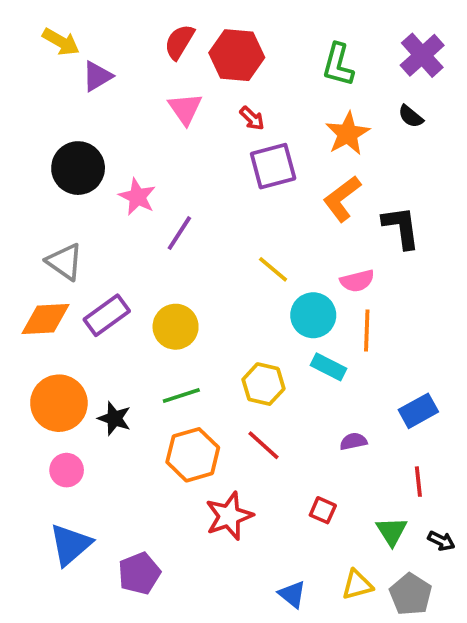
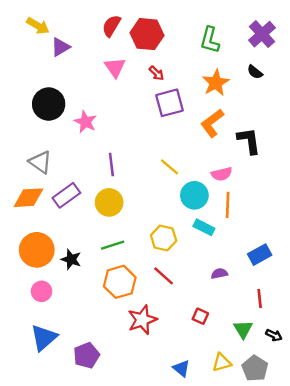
purple line: (179, 233) -> (111, 164), moved, turned -40

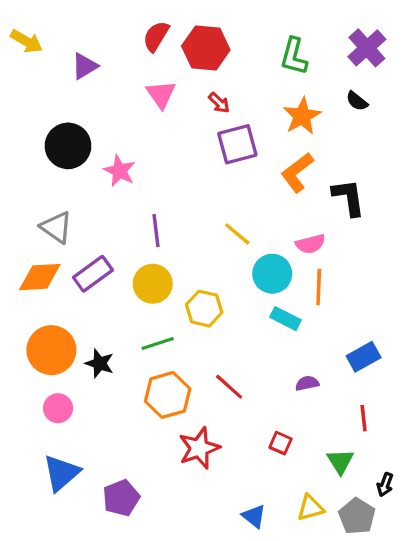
yellow arrow: (38, 26) -> (26, 41), moved
yellow hexagon: (164, 238) -> (204, 309), moved
black arrow: (274, 335) -> (385, 485), moved, turned 84

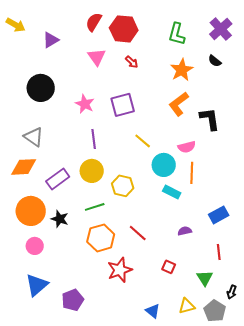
purple square: (237, 144) -> (123, 105), moved
pink star: (119, 171) -> (85, 104), moved
purple rectangle: (93, 274) -> (58, 179), moved

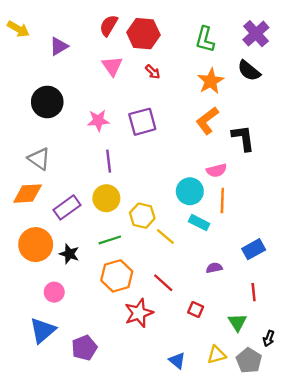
black semicircle: (215, 61) -> (249, 71), size x1.5
pink star: (85, 104) -> (98, 121), turned -30
yellow line: (143, 141) -> (165, 236), moved
red line: (138, 233) -> (163, 283), moved
pink circle: (35, 246) -> (54, 292), moved

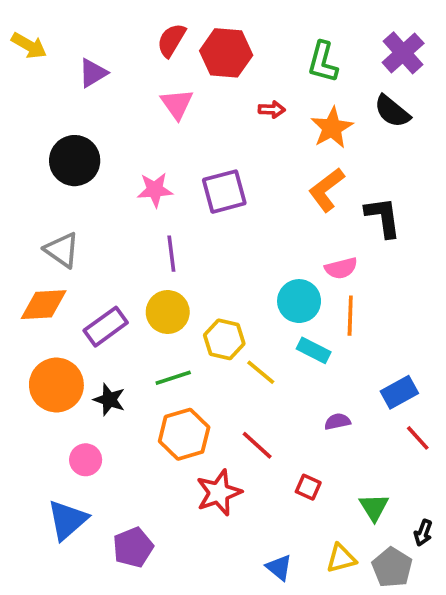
red arrow: (153, 72) -> (272, 109), moved, turned -42
red line: (254, 292) -> (418, 438), moved, turned -36

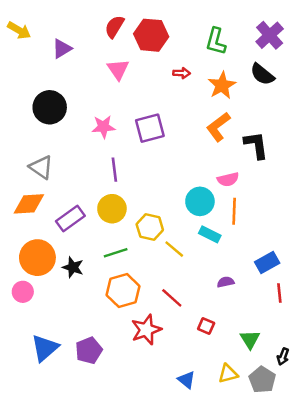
red line: (418, 438) -> (279, 293), turned 36
pink circle: (86, 460) -> (23, 292), moved
purple pentagon: (133, 547) -> (89, 350), moved

